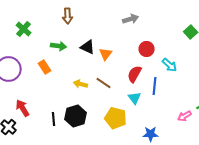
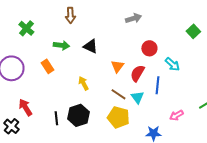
orange triangle: (106, 54) -> (117, 66), moved
brown line: (104, 83) -> (118, 94), moved
yellow arrow: (81, 84) -> (83, 83), turned 48
pink arrow: (185, 116) -> (176, 115), moved

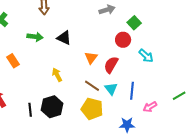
green square: (193, 31) -> (134, 23), moved
orange rectangle: (47, 66) -> (13, 61), moved
blue line: (157, 85) -> (132, 91), moved

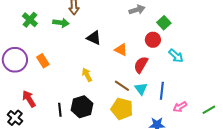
green arrow: (35, 37) -> (61, 23), moved
orange triangle: (91, 58) -> (121, 50), moved, turned -40
green line: (179, 96) -> (209, 110), moved

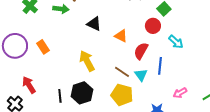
yellow arrow: (87, 75) -> (87, 61), size x1.5
blue line: (162, 91) -> (160, 66), moved

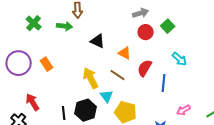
red circle: (153, 26) -> (146, 32), moved
brown line: (122, 72) -> (118, 75), moved
cyan triangle: (141, 75) -> (107, 96), moved

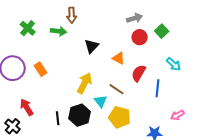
black triangle: (98, 41) -> (92, 46), turned 49
brown line: (118, 75) -> (117, 89), moved
yellow arrow: (91, 78) -> (85, 83), turned 55

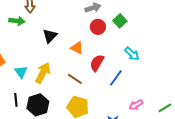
blue line: (158, 88) -> (116, 78), turned 30
cyan triangle: (101, 101) -> (21, 72), moved
black line: (58, 118) -> (16, 100), moved

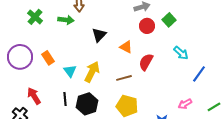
blue line: (116, 78) -> (199, 74), moved
brown line: (75, 79) -> (124, 78), turned -49

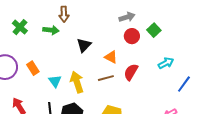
cyan arrow: (181, 53) -> (166, 63), turned -70
yellow arrow: (92, 72) -> (77, 82), turned -45
brown line: (124, 78) -> (106, 78), moved

